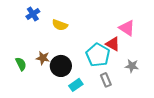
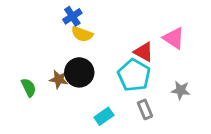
blue cross: (33, 14) -> (72, 16), moved
red triangle: (113, 44) -> (144, 52), moved
black circle: (61, 66) -> (79, 72), moved

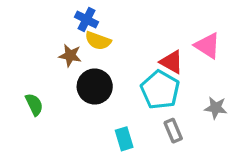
blue cross: (72, 16) -> (87, 19), turned -30
brown star: (59, 79) -> (70, 55), moved
cyan rectangle: (104, 116) -> (124, 139), turned -72

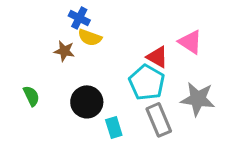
black circle: (95, 87) -> (87, 102), moved
gray star: (216, 108) -> (198, 99), size x1.6
gray rectangle: (173, 131) -> (159, 120), size x1.5

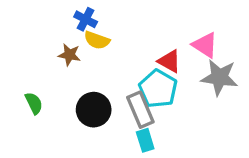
gray star: (198, 99) -> (219, 77), moved
gray rectangle: (159, 120) -> (140, 110), moved
cyan rectangle: (114, 127) -> (145, 140), moved

